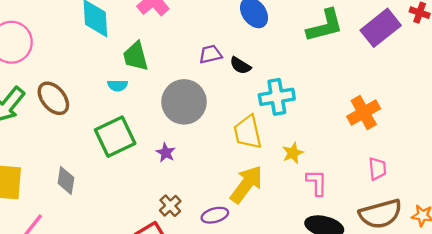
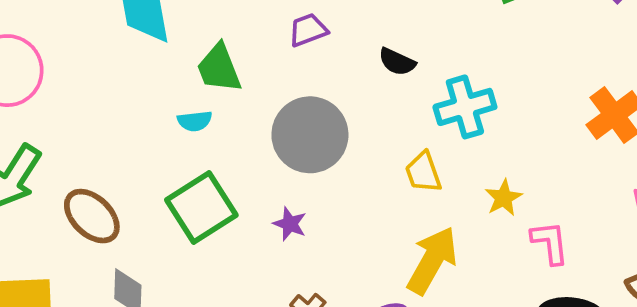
purple trapezoid: (210, 54) -> (308, 30), moved
brown ellipse: (53, 98) -> (92, 216), moved
yellow trapezoid: (248, 132) -> (423, 172), size x0.7

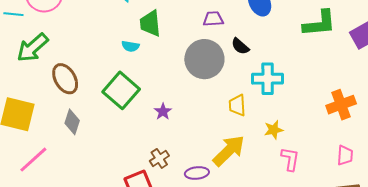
purple trapezoid: (308, 30) -> (213, 19), moved
gray circle: (310, 135) -> (204, 59), moved
green square: (201, 207) -> (121, 90), turned -33

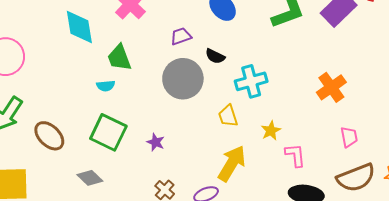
gray diamond: (72, 122) -> (90, 178), moved, turned -50

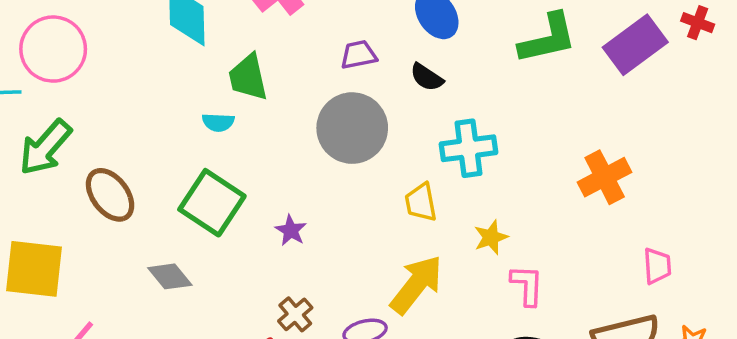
black semicircle: (215, 56) -> (427, 77), moved
pink trapezoid: (349, 137) -> (657, 266), moved

